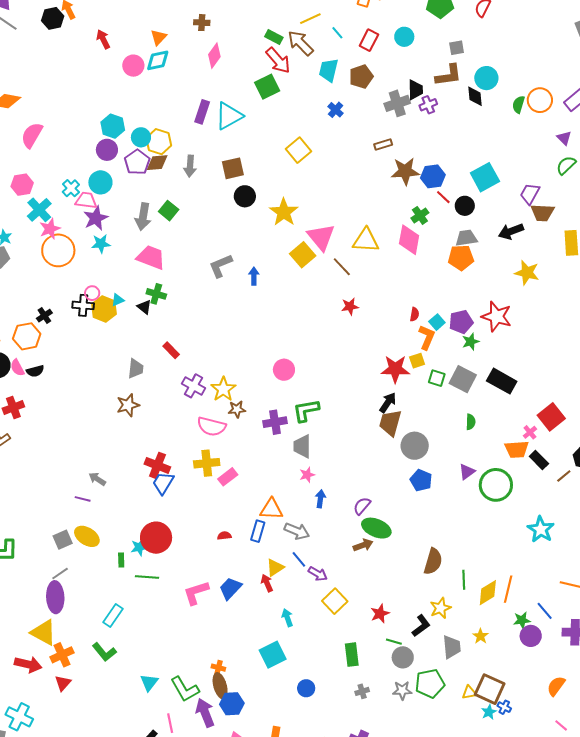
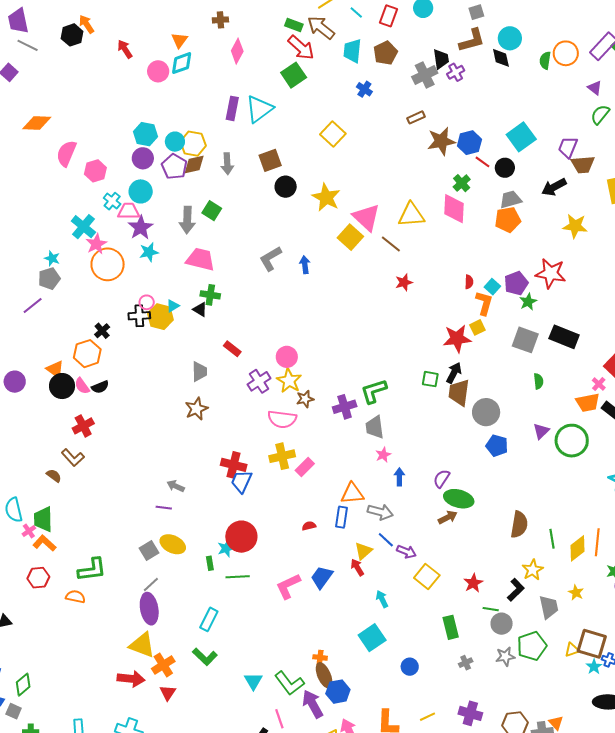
pink hexagon: (22, 185) -> (95, 171), moved
pink circle: (284, 370) -> (287, 357), moved
green square: (437, 378) -> (430, 379), moved
purple cross: (193, 386) -> (259, 381), turned 35

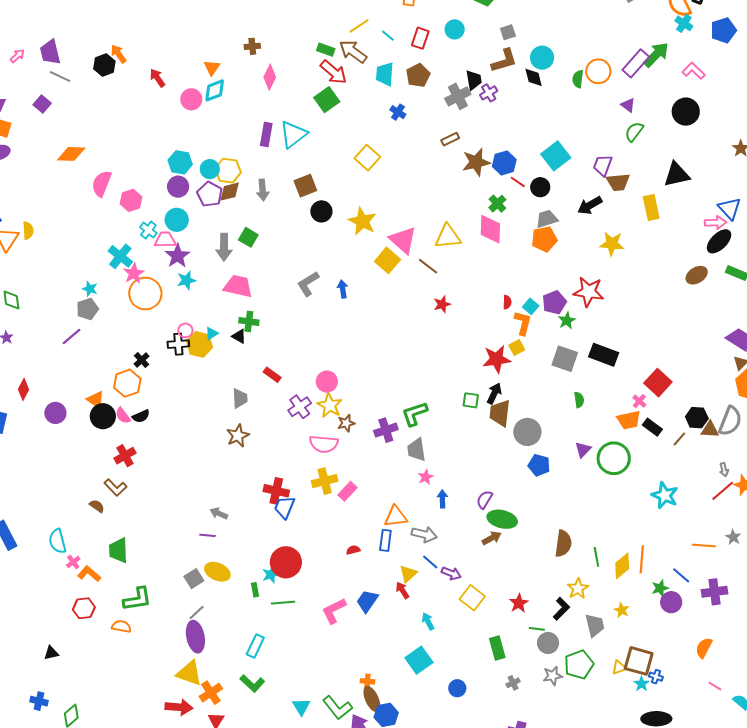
green trapezoid: (43, 519) -> (118, 550), moved

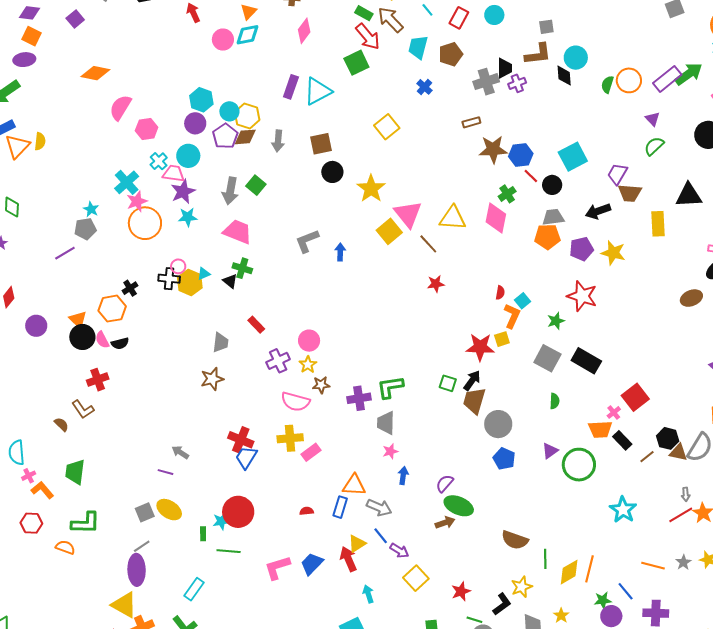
purple pentagon: (554, 302) -> (581, 249), moved
yellow star: (330, 405) -> (308, 365), size x0.7
brown semicircle: (563, 543) -> (515, 540), turned 92
red arrow: (402, 590) -> (348, 559), size x1.4

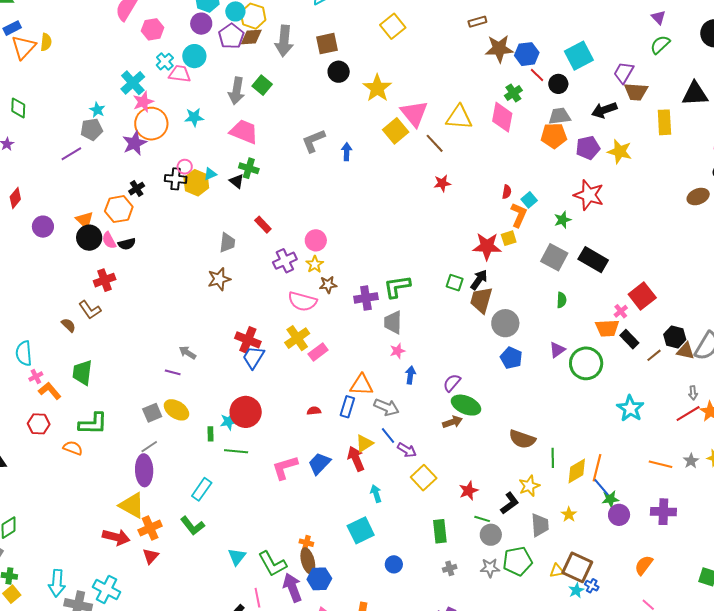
gray arrow: (278, 141) -> (284, 41), size x1.4
purple star: (183, 192) -> (135, 143), moved
yellow cross: (290, 438) -> (297, 338), turned -30
blue line: (626, 591) -> (601, 487), moved

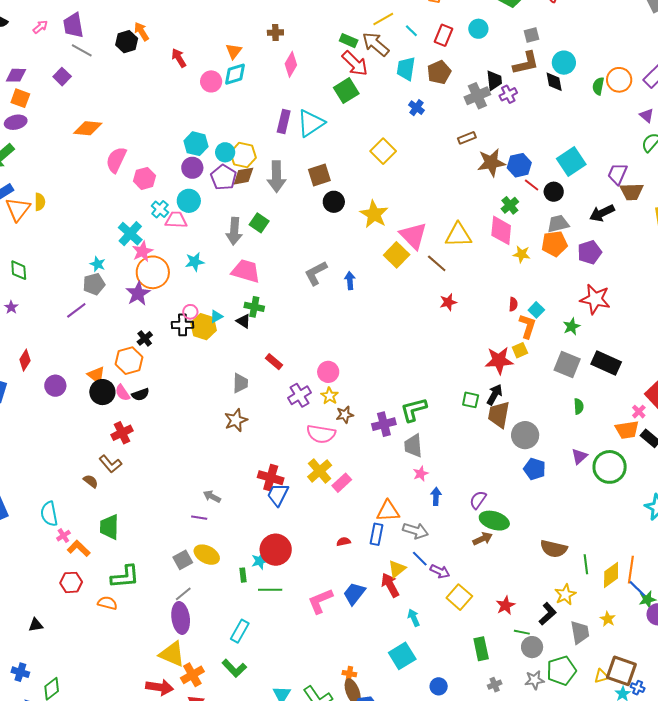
yellow star: (620, 152) -> (522, 254), moved, size x0.7

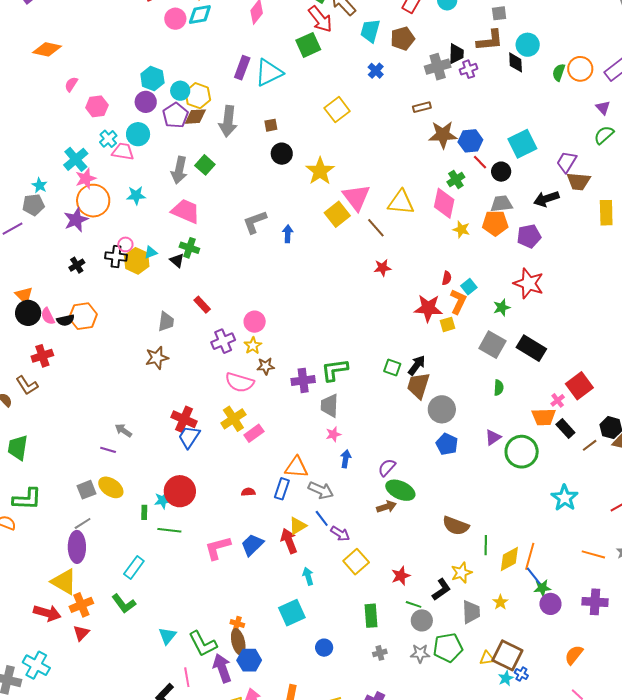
pink semicircle: (116, 160) -> (71, 84), size x0.6
brown square: (319, 175) -> (271, 125), size x0.6
red star: (499, 360) -> (428, 308), moved
orange hexagon: (129, 361) -> (83, 316), moved

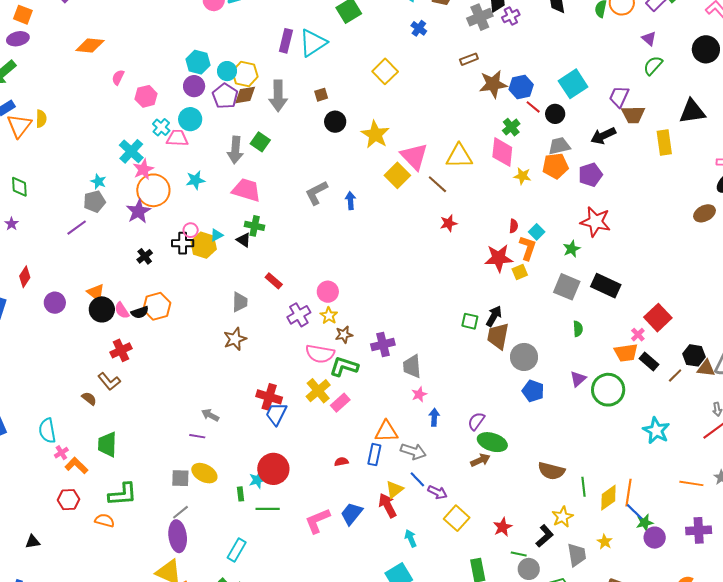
green L-shape: (335, 370) -> (344, 367), moved, turned 32
gray square: (86, 490) -> (180, 478), turned 30

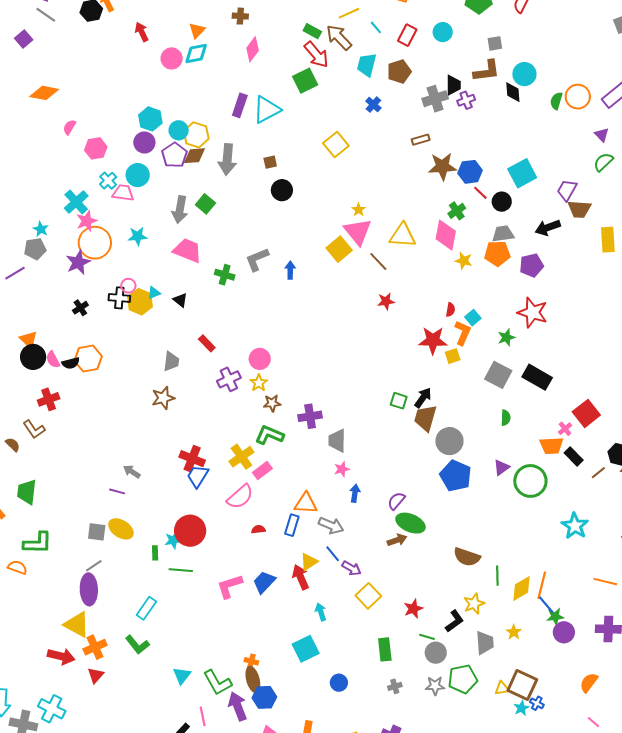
yellow star: (375, 135) -> (359, 210), moved, size x0.5
green cross: (255, 226) -> (225, 275), moved
pink semicircle: (320, 354) -> (240, 497), moved, turned -56
blue pentagon: (533, 391) -> (456, 476), size x1.4

